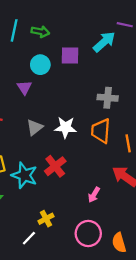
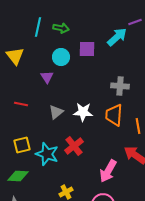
purple line: (125, 25) -> (135, 22), turned -32
pink arrow: (94, 195) -> (108, 171), size x1.6

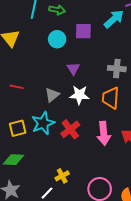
purple triangle: (47, 77) -> (73, 69), moved
cyan star: (47, 154) -> (43, 123), moved, turned 30
pink arrow: (108, 171) -> (104, 133), moved, turned -35

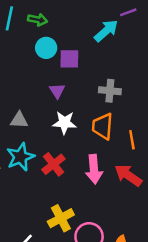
purple square: (83, 31) -> (69, 59), moved
cyan circle: (57, 39) -> (46, 48), moved
gray triangle: (52, 95) -> (19, 120), moved, turned 42
yellow cross: (62, 176) -> (61, 218), moved, size x1.5

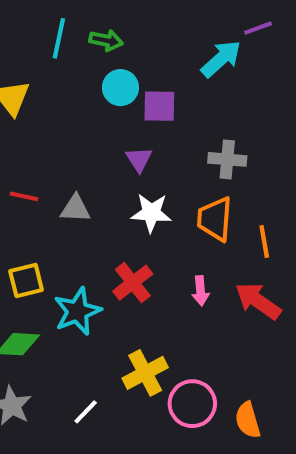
cyan star: (20, 157) -> (77, 311), moved
pink arrow: (94, 169) -> (201, 291), size x0.6

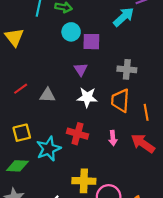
red line: (24, 196) -> (21, 89), turned -48
red cross: (133, 283) -> (78, 134), turned -36
yellow cross: (145, 373) -> (84, 181), turned 30

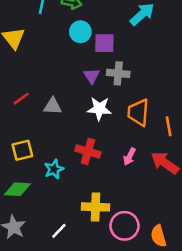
gray cross: (127, 69) -> (118, 73), moved
pink arrow: (113, 138) -> (130, 157), turned 32
cyan star: (49, 149) -> (54, 169), size x0.7

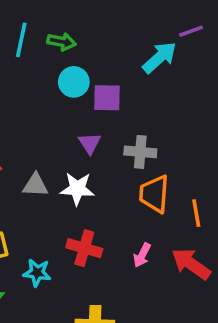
gray cross: (118, 73) -> (140, 152), moved
white star: (99, 109) -> (77, 189), moved
cyan star: (54, 169) -> (37, 273), turned 30

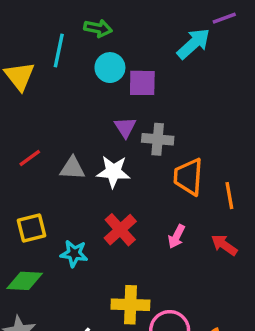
cyan line: (21, 40) -> (59, 51), moved
gray cross: (140, 152) -> (158, 139), moved
red cross: (84, 248) -> (120, 230), turned 32
red arrow: (191, 264) -> (224, 245), size x0.7

